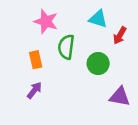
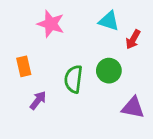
green semicircle: (66, 47) -> (73, 79), moved
orange rectangle: (36, 60) -> (24, 66), moved

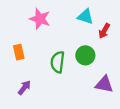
purple arrow: (38, 100) -> (24, 88), moved

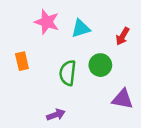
cyan triangle: (85, 17) -> (81, 28), moved, turned -35
purple arrow: (24, 88) -> (56, 115), moved, turned 32

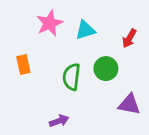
pink star: (47, 22) -> (50, 23), turned 30

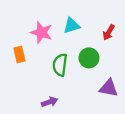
pink star: (50, 23) -> (41, 32), moved, turned -30

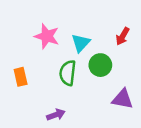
cyan triangle: (72, 25) -> (81, 43), moved, turned -30
orange rectangle: (19, 54) -> (21, 77), moved

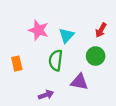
green circle: (100, 65) -> (96, 56), moved
purple triangle: (123, 99) -> (79, 82), moved

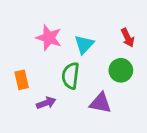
red arrow: (101, 30) -> (128, 38), turned -56
purple arrow: (46, 95) -> (46, 103), moved

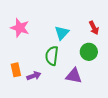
pink star: (49, 38) -> (20, 28), moved
orange rectangle: (22, 80) -> (16, 70), moved

